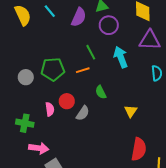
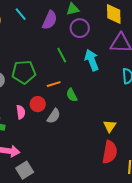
orange line: (83, 70) -> (54, 84), moved
yellow triangle: (131, 111) -> (110, 126), moved

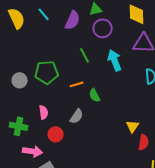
red circle: (38, 104) -> (56, 134), moved
red semicircle: (110, 152) -> (144, 142), moved, size x0.7

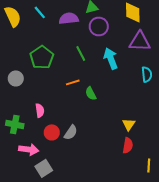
purple semicircle: (73, 20) -> (69, 18), turned -120
green pentagon: (47, 72) -> (42, 57), moved, turned -30
gray semicircle: (77, 116) -> (71, 132), moved
red semicircle: (144, 142) -> (128, 145), moved

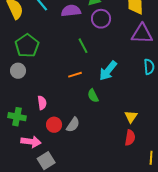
green pentagon: (42, 57) -> (27, 46), moved
cyan arrow: (111, 58) -> (108, 71), moved, turned -120
green semicircle: (91, 93) -> (93, 96), moved

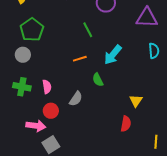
green cross: (17, 117) -> (22, 87), moved
red circle: (54, 125) -> (51, 111), moved
gray semicircle: (73, 125) -> (76, 99), moved
red semicircle: (130, 138) -> (126, 124), moved

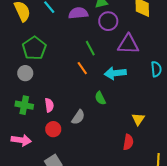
purple triangle: (147, 18) -> (128, 44), moved
cyan arrow: (113, 55) -> (115, 73), turned 45
orange line: (80, 59) -> (82, 68), moved, turned 72
pink arrow: (36, 126) -> (21, 140), moved

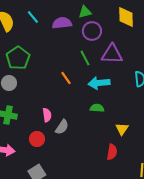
green line: (90, 48) -> (85, 58), moved
green semicircle: (100, 98) -> (97, 108), moved, turned 120
pink semicircle: (49, 105) -> (47, 115), moved

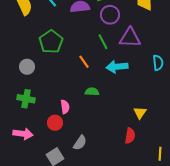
green pentagon: (18, 58) -> (51, 42), moved
green semicircle: (97, 108) -> (92, 92), moved
pink semicircle: (47, 115) -> (65, 107), moved
gray semicircle: (62, 127) -> (80, 143), moved

